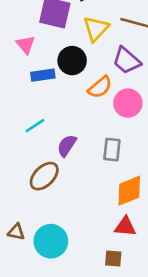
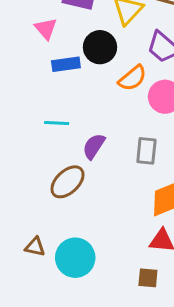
cyan line: (35, 126) -> (57, 123), turned 36

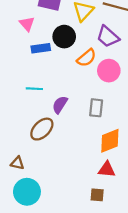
brown triangle: (35, 247) -> (17, 163), moved
cyan circle: (75, 258) -> (27, 192), moved

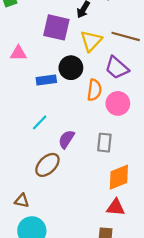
pink triangle: (27, 24) -> (18, 53), moved, turned -49
orange semicircle: (86, 58) -> (94, 90), turned -42
cyan line: (34, 89) -> (40, 122), turned -49

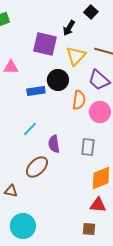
purple semicircle: (66, 139) -> (54, 144), turned -42
brown triangle: (22, 201) -> (11, 191), moved

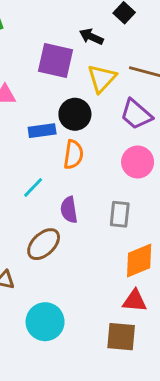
black arrow: (69, 28) -> (91, 37), turned 84
orange semicircle: (79, 100) -> (73, 155), moved
cyan circle: (23, 226) -> (45, 322), moved
brown square: (89, 229) -> (121, 337), size x1.5

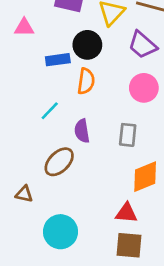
red triangle: (135, 301) -> (126, 213), moved

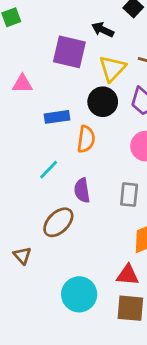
black circle: (87, 45) -> (103, 102), moved
brown triangle: (24, 194) -> (22, 256), turned 36
cyan circle: (60, 232) -> (79, 294), moved

